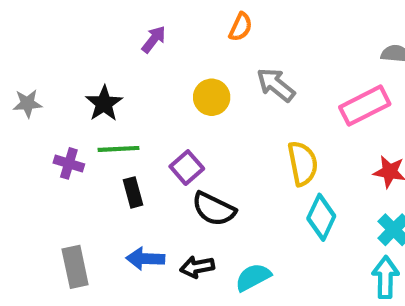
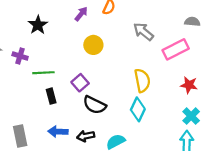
purple arrow: (154, 39) -> (81, 14), moved
gray arrow: (276, 85) -> (143, 32), moved
black star: (104, 103) -> (38, 25), moved
purple cross: (69, 163) -> (20, 56), moved
cyan diamond: (321, 217) -> (138, 109), moved

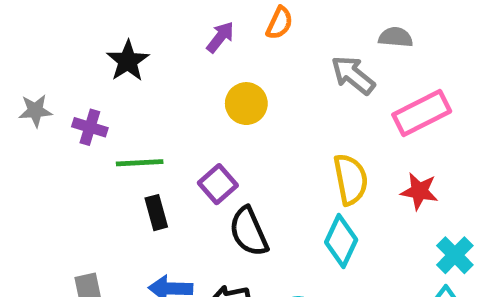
gray semicircle: (192, 22) -> (396, 37), moved
red star: (189, 85) -> (419, 191), moved
black semicircle: (95, 105) -> (249, 232), turned 40

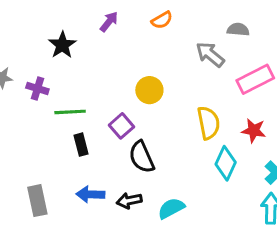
orange semicircle: (279, 23) -> (162, 20), turned 35
purple arrow: (220, 37) -> (109, 22), moved
yellow circle: (246, 104) -> (149, 90), moved
cyan diamond: (341, 241) -> (226, 163), moved

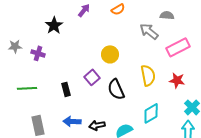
green line: (70, 112) -> (27, 88), moved
black semicircle: (142, 157) -> (116, 89), moved
cyan diamond: (226, 163) -> (151, 113), moved, turned 35

